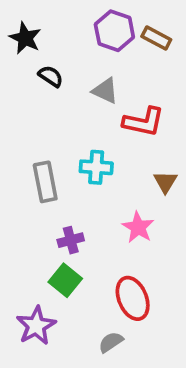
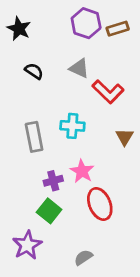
brown rectangle: (156, 38) -> (118, 29), turned -45
black semicircle: (51, 76) -> (34, 71), moved
red L-shape: (144, 122) -> (108, 92), turned 32
pink star: (138, 227) -> (82, 171), moved
red ellipse: (133, 298) -> (100, 204), moved

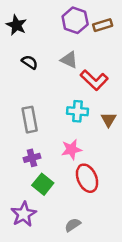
cyan cross: (72, 126) -> (77, 111), moved
pink star: (82, 171) -> (71, 149), turned 30
purple cross: (53, 181) -> (32, 158), moved

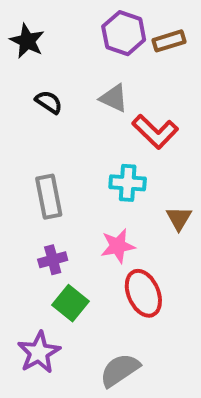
brown triangle: (109, 120) -> (179, 218), moved
gray semicircle: (73, 225) -> (120, 370), size x1.5

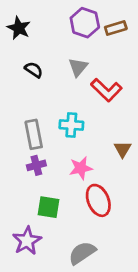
gray triangle: (114, 98) -> (78, 67), turned 45
cyan cross: (128, 183) -> (71, 125), moved
purple cross: (53, 260) -> (36, 165), moved
green square: (70, 303) -> (48, 207), turned -30

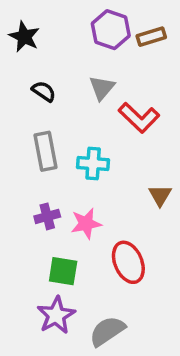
gray rectangle: (34, 134) -> (45, 151), moved
pink star: (81, 168) -> (86, 224), moved
purple star: (27, 241) -> (56, 315), moved

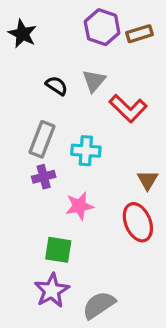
black semicircle: (44, 91) -> (57, 86), moved
gray rectangle: (45, 151) -> (42, 139), turned 32
purple cross: (47, 216) -> (44, 177), moved
red ellipse: (128, 262) -> (138, 222), moved

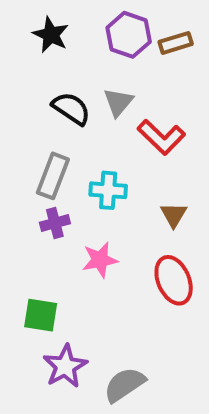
black star: (22, 34) -> (51, 35), moved
black semicircle: (57, 86) -> (71, 108), size x1.4
brown triangle: (148, 180) -> (174, 215), moved
green square: (58, 250) -> (41, 315), moved

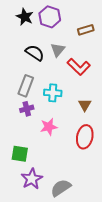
purple hexagon: (129, 35) -> (50, 17), moved
brown rectangle: (176, 43) -> (86, 30), moved
red ellipse: (174, 280) -> (85, 137), turned 35

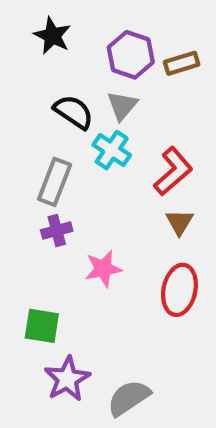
purple hexagon: (50, 17) -> (131, 55), moved
red L-shape: (79, 67) -> (173, 171), moved, turned -85
cyan cross: (53, 93) -> (112, 150), moved, turned 30

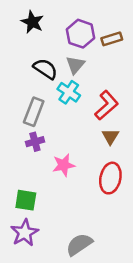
purple star: (67, 379) -> (25, 233), moved

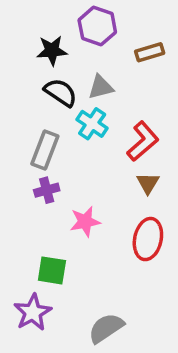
black star: (32, 22) -> (52, 50), moved, turned -30
purple hexagon: (80, 34) -> (97, 26), moved
gray triangle: (75, 65) -> (101, 87), turned 36
green square: (26, 200) -> (52, 270), moved

